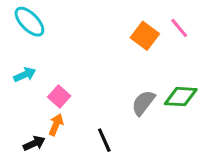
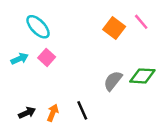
cyan ellipse: (29, 22) -> (38, 27), moved
pink square: (59, 97) -> (47, 57), moved
orange arrow: (56, 125) -> (53, 113), moved

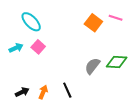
pink line: (141, 22) -> (116, 18), turned -32

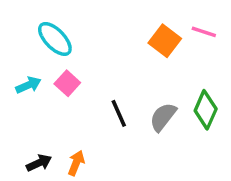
green diamond: (117, 62) -> (206, 110), turned -70
black line: (67, 90) -> (119, 113), moved

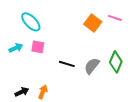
pink square: (67, 83) -> (38, 47), turned -32
black line: (119, 113) -> (67, 64), turned -49

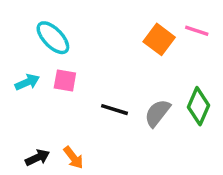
orange arrow: (43, 92) -> (73, 158), turned 120

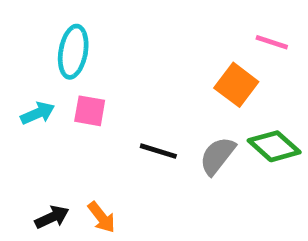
cyan ellipse: (53, 38) -> (73, 52), turned 54
orange square: (159, 39) -> (236, 85), moved
green diamond: (199, 106) -> (274, 146), turned -72

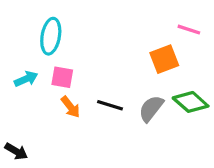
orange square: (236, 85) -> (164, 59), turned 32
black arrow: (52, 217) -> (16, 151), moved, turned 55
orange arrow: (102, 217) -> (70, 107), moved

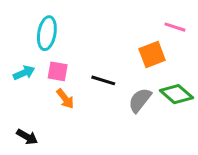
black line: (110, 105) -> (103, 80), moved
black arrow: (16, 151) -> (27, 137), moved

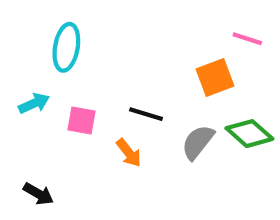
pink square: (58, 71) -> (81, 121), moved
orange arrow: (65, 99) -> (129, 153), moved

